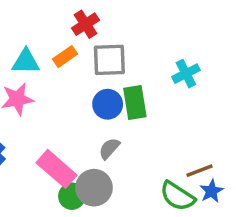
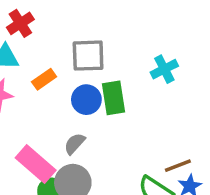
red cross: (85, 24) -> (20, 23), moved
orange rectangle: (65, 57) -> (44, 79), moved
gray semicircle: (109, 149) -> (75, 144), moved

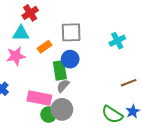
green rectangle: (114, 98) -> (60, 70), moved
pink rectangle: (36, 164) -> (39, 98), turned -30
brown line: (178, 166) -> (129, 83), moved

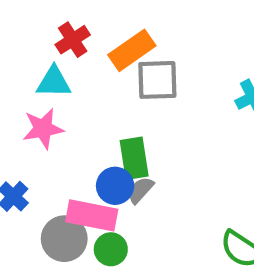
orange rectangle: (44, 47) -> (132, 50), moved, size x1.5
blue circle: (70, 59) -> (115, 186), moved
gray circle: (62, 109) -> (64, 239), moved

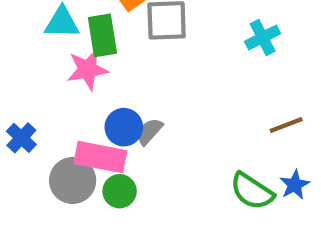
pink star: (43, 129) -> (88, 70), moved
green rectangle: (134, 158) -> (102, 35), moved

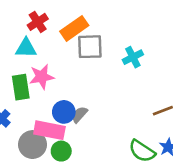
green rectangle: (102, 35) -> (21, 87), moved
cyan cross: (263, 37) -> (133, 57), moved

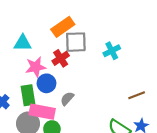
red cross: (38, 22) -> (61, 58), moved
green rectangle: (21, 87) -> (28, 95), moved
blue circle: (64, 112) -> (47, 83), moved

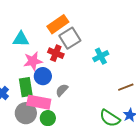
gray square: (76, 42) -> (70, 38), turned -30
cyan cross: (112, 51) -> (101, 56), moved
red cross: (61, 58) -> (56, 53), turned -35

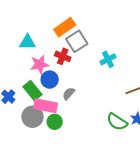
green rectangle: (26, 87) -> (32, 91), turned -30

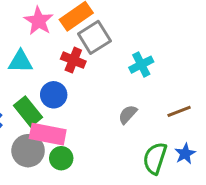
cyan triangle: (27, 42) -> (20, 62), moved
pink star: (40, 64) -> (39, 21), moved, turned -30
gray semicircle: (69, 94) -> (128, 114), moved
green semicircle: (117, 122) -> (155, 158), turned 75

